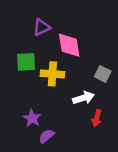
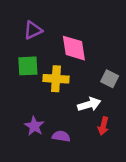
purple triangle: (42, 27) -> (33, 30), moved
purple semicircle: (46, 136) -> (61, 136), moved, turned 49

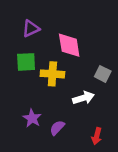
red arrow: (103, 126) -> (97, 136), moved
purple semicircle: (61, 136) -> (57, 128), turned -56

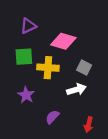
pink diamond: (69, 45) -> (63, 41), turned -65
gray square: (103, 74) -> (84, 68), moved
purple star: (32, 118) -> (26, 95), moved

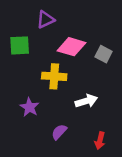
purple triangle: (28, 26) -> (46, 20), moved
green square: (24, 57) -> (20, 45), moved
gray square: (84, 68) -> (104, 54), moved

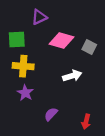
yellow cross: (54, 76) -> (23, 66), moved
white arrow: (86, 101) -> (72, 76), moved

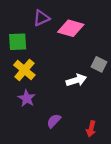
pink diamond: (62, 41) -> (71, 28), moved
gray square: (89, 47) -> (99, 64), moved
yellow cross: (23, 66) -> (24, 70), turned 36

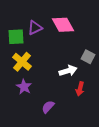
purple triangle: (41, 18) -> (35, 28), moved
pink diamond: (71, 28) -> (63, 25), turned 45
red arrow: (91, 129) -> (80, 89), moved

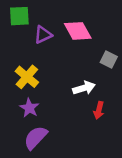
green square: (16, 37) -> (19, 16), moved
gray square: (88, 57) -> (109, 59), moved
purple semicircle: (48, 107) -> (36, 138), moved, size x1.5

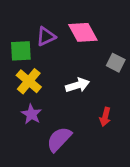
green square: (19, 16) -> (21, 51), moved
white arrow: (84, 88) -> (78, 85), moved
purple semicircle: (36, 138) -> (59, 139), moved

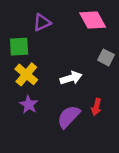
pink diamond: (83, 32) -> (93, 20), moved
purple triangle: (46, 36) -> (42, 22), moved
purple semicircle: (59, 139) -> (69, 117), moved

